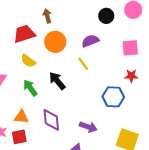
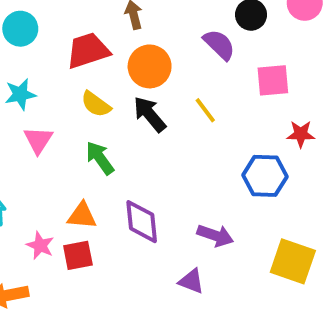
purple semicircle: (90, 41) -> (219, 45), moved, turned 66
pink square: (130, 48) -> (273, 80), moved
black arrow: (57, 81) -> (150, 114), moved

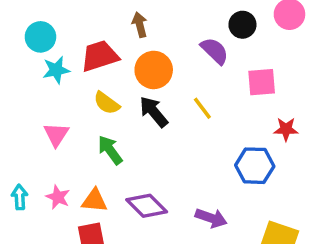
cyan star: (20, 94) -> (56, 70), moved
purple diamond: (142, 222) -> (147, 206), turned -39
pink star: (40, 245) -> (58, 197), moved

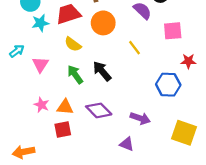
black arrow: (154, 112) -> (102, 71), moved
cyan arrow: (20, 197) -> (17, 51), moved, turned 56

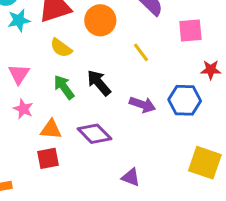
pink star: (41, 105) -> (23, 109), moved
purple arrow: (140, 118) -> (142, 105), moved

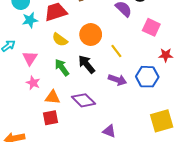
orange circle: (100, 20) -> (91, 35), moved
pink square: (190, 30) -> (151, 27), turned 30
yellow line: (141, 52) -> (116, 51), moved
yellow square: (205, 163) -> (162, 121), turned -35

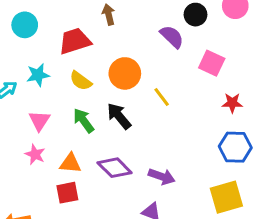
cyan star: (30, 20) -> (38, 75), moved
pink triangle: (30, 58) -> (39, 121), moved
blue hexagon: (147, 77) -> (235, 147), moved
purple arrow: (117, 80) -> (162, 176), moved
pink star: (33, 83) -> (35, 154), moved

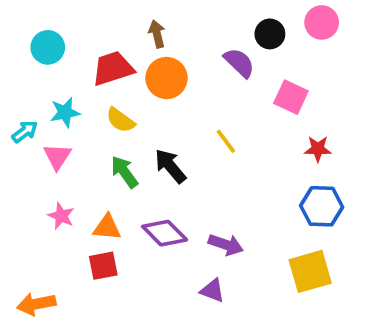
orange circle: (125, 73) -> (166, 78), moved
pink triangle: (39, 121) -> (57, 157), moved

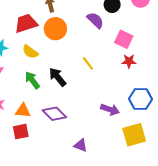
red star: (318, 149) -> (129, 61), moved
purple arrow: (226, 245) -> (110, 110), moved

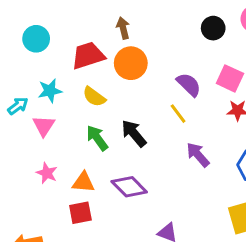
purple semicircle: (95, 20) -> (189, 85), moved
purple arrow: (110, 110) -> (198, 155), moved, turned -150

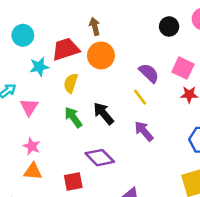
cyan star: (50, 91) -> (39, 67), moved
yellow semicircle: (94, 97) -> (71, 83), turned 72
purple arrow: (198, 155) -> (144, 131), moved
orange triangle: (83, 182) -> (33, 171), moved
red square: (80, 213) -> (73, 182), moved

